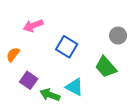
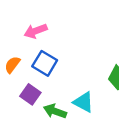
blue square: (67, 47) -> (45, 63), moved

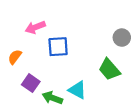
blue square: (45, 63) -> (58, 47), moved, turned -35

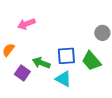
blue square: (58, 47) -> (66, 56), moved
green arrow: (52, 98) -> (41, 63), moved

